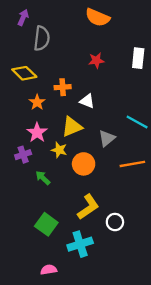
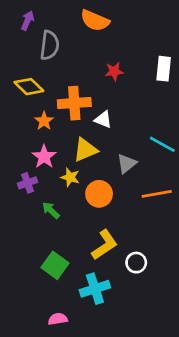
orange semicircle: (98, 17) -> (95, 21), moved
orange cross: (63, 87) -> (74, 103), size x1.6

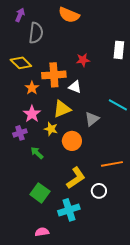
red star: (114, 71) -> (83, 60), moved
orange line: (157, 194) -> (112, 164), moved

